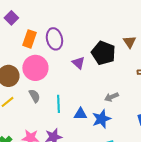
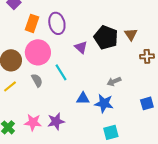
brown triangle: (129, 42) -> (131, 34), moved
cyan line: (58, 104) -> (61, 72), moved, turned -30
blue star: (101, 119) -> (104, 103), turned 30

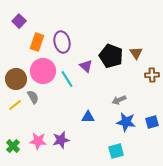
cyan line: (61, 72) -> (67, 79), moved
gray semicircle: (37, 80) -> (33, 97), moved
blue star: (104, 103) -> (126, 122), moved

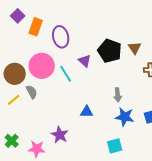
orange rectangle: (37, 42) -> (36, 27), moved
gray arrow: (119, 100) -> (118, 95), turned -72
purple star: (61, 140) -> (60, 135), turned -30
pink star: (38, 141) -> (37, 149), moved

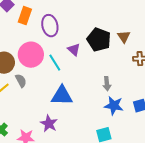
blue triangle: (87, 112) -> (62, 96), moved, size x1.6

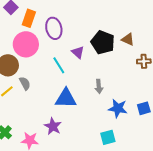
brown triangle: (124, 37) -> (128, 39), turned -32
pink circle: (31, 55) -> (26, 44), moved
gray arrow: (107, 84) -> (99, 86), moved

